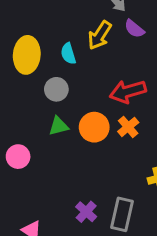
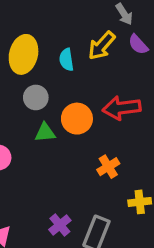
gray circle: (56, 89) -> (36, 97), moved
orange circle: (94, 127) -> (77, 119), moved
orange cross: (128, 127) -> (108, 167), moved

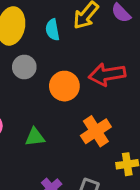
green triangle: (45, 133) -> (35, 137), moved
orange cross: (108, 167) -> (96, 131), size x1.4

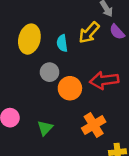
gray circle: (24, 67) -> (50, 72), moved
green triangle: (35, 137) -> (45, 128), turned -42

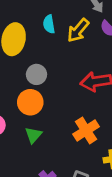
cyan semicircle: (62, 43) -> (49, 24), moved
orange circle: (70, 88) -> (30, 102), moved

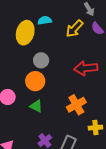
cyan semicircle: (49, 24) -> (45, 20), moved, turned 88
green triangle: (33, 135) -> (36, 106), turned -48

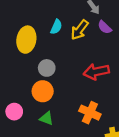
cyan semicircle: (45, 20) -> (56, 27), moved, turned 128
orange cross: (76, 105) -> (90, 113), turned -30

